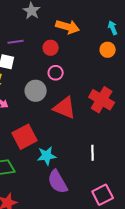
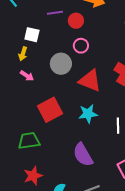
purple line: (16, 42) -> (55, 13), moved
cyan star: (47, 156) -> (88, 114), moved

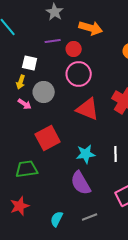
pink circle: (81, 46) -> (79, 74), size x1.6
gray circle: (61, 64) -> (44, 92), moved
cyan star: (88, 114) -> (86, 154), moved
red star: (33, 176) -> (20, 206), moved

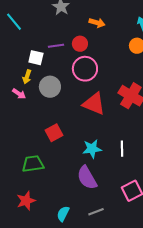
orange arrow: (91, 28) -> (97, 23), size x0.7
purple line: (53, 41) -> (56, 46), moved
pink arrow: (25, 104) -> (19, 94), moved
red square: (48, 138) -> (54, 133), size x0.7

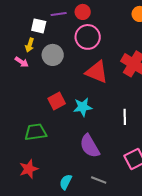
cyan star: (92, 149) -> (83, 107), moved
gray line: (96, 212) -> (99, 180), turned 42

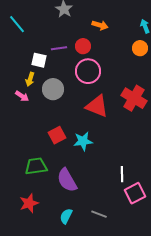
white line: (125, 117) -> (122, 174), moved
purple semicircle: (90, 146) -> (67, 180), moved

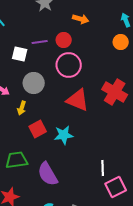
yellow arrow: (30, 79) -> (22, 108), moved

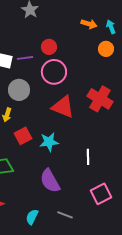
orange arrow: (81, 19) -> (89, 24), moved
purple line: (40, 42) -> (25, 58), moved
white line: (103, 168) -> (88, 157), moved
purple semicircle: (48, 174) -> (50, 181), moved

